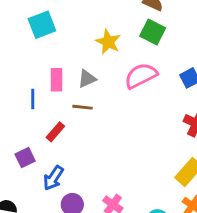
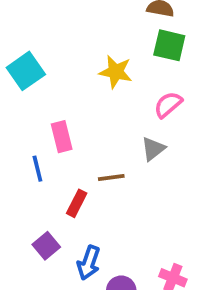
pink semicircle: (141, 76) -> (168, 105), size x0.7
gray triangle: (87, 79) -> (153, 149), moved
brown line: (83, 107) -> (111, 177), moved

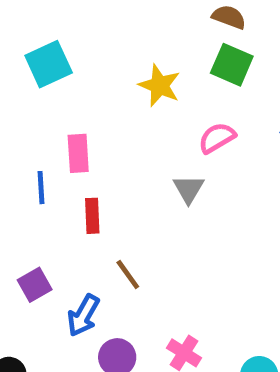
gray triangle: (153, 149) -> (188, 189), turned -32
brown line: (111, 177) -> (128, 274), moved, turned 52
red rectangle: (77, 203) -> (92, 216), moved, turned -40

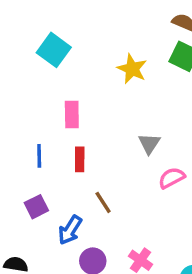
cyan square: (49, 64) -> (54, 50), turned -32
pink semicircle: (217, 138) -> (172, 178), moved
blue line: (41, 188) -> (39, 156), moved

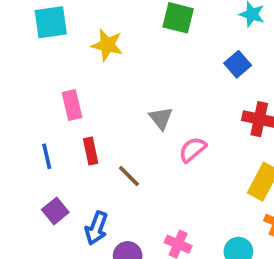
cyan square: (54, 50) -> (51, 22), moved, turned -32
yellow star: (132, 69) -> (107, 45), moved
brown line: (103, 202) -> (129, 176), moved

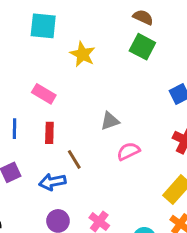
pink rectangle: (72, 105) -> (44, 94), turned -60
gray triangle: (161, 118) -> (110, 121), turned 36
blue arrow: (96, 228) -> (52, 182), moved, turned 45

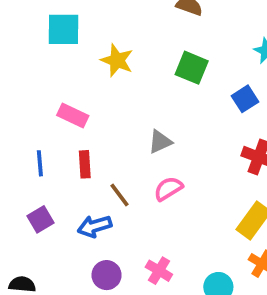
green square: (142, 47) -> (192, 68), moved
pink semicircle: (128, 151) -> (168, 189), moved

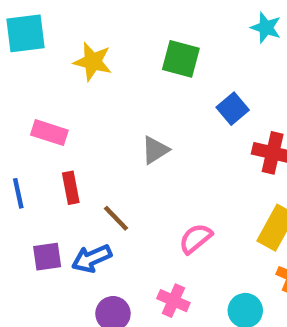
blue square: (245, 99) -> (233, 109), moved
pink semicircle: (168, 189) -> (196, 239), moved
purple square: (41, 219) -> (47, 257), moved, turned 30

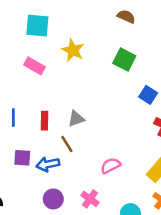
blue square: (233, 109) -> (148, 95), turned -30
pink rectangle: (49, 133) -> (34, 66), moved
gray triangle: (155, 150) -> (76, 119), moved

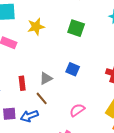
yellow star: (73, 50) -> (36, 27), turned -30
blue square: (148, 95) -> (73, 69), moved

